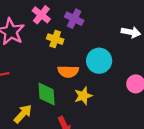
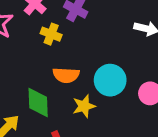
cyan circle: (99, 61) -> (110, 80), moved

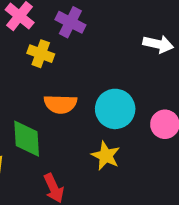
yellow star: (84, 106) -> (106, 156), moved, turned -30

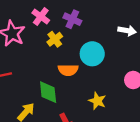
yellow cross: (41, 54) -> (55, 39), turned 35
cyan circle: (115, 109) -> (92, 54), moved

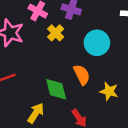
orange semicircle: (68, 70) -> (82, 75), moved, turned -108

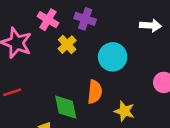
orange semicircle: (82, 75) -> (95, 92), turned 30

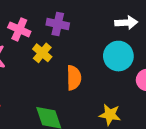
cyan circle: (113, 57) -> (118, 56), moved
orange semicircle: (95, 92) -> (74, 78), moved

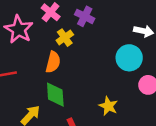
orange semicircle: (74, 78) -> (53, 62), moved

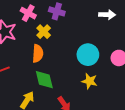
cyan circle: (129, 58) -> (88, 55), moved

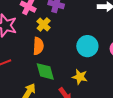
yellow star: (89, 81) -> (80, 77), moved

